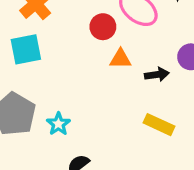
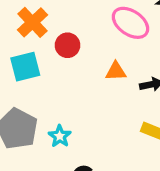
red circle: (103, 27) -> (67, 45), moved

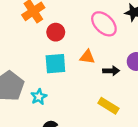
cyan square: (25, 67) -> (55, 64), moved

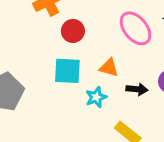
cyan star: (39, 97) -> (96, 97), moved

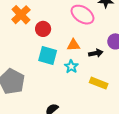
cyan square: (67, 71) -> (48, 56), turned 30

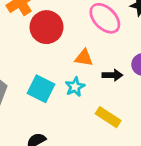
red circle: (43, 29) -> (47, 27), size x1.5
cyan square: (48, 56) -> (41, 89), moved

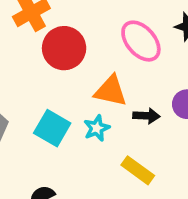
orange triangle: (84, 58) -> (111, 91), size x1.4

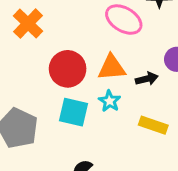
red circle: (64, 48) -> (68, 69), moved

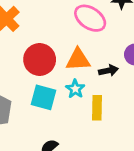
yellow rectangle: (153, 125) -> (97, 108), moved, turned 70

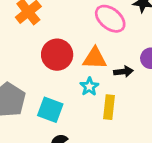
cyan square: (43, 97) -> (50, 110), moved

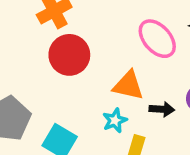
red circle: (57, 55) -> (69, 55), moved

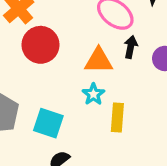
black arrow: (162, 109) -> (131, 47), moved, turned -70

